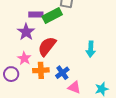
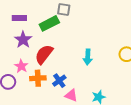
purple rectangle: (36, 15) -> (19, 18), moved

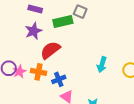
cyan arrow: (88, 57) -> (102, 65), moved
pink star: (21, 66) -> (19, 72), moved

